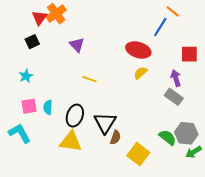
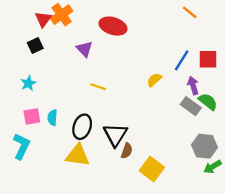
blue line: (160, 27) -> (182, 60), moved
red ellipse: (138, 50) -> (113, 26), moved
cyan L-shape: (20, 133) -> (22, 146), turned 55
green semicircle: (168, 137) -> (208, 102), moved

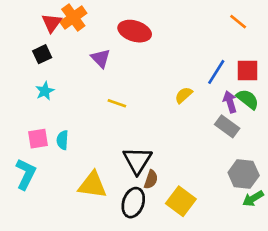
orange line: (190, 12) -> (238, 22), moved
cyan star: (28, 83) -> (45, 91), moved
green semicircle: (208, 102) -> (248, 99), moved
black ellipse: (82, 127) -> (133, 203), moved

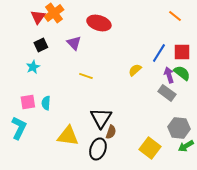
black square: (42, 54) -> (41, 45), moved
yellow square: (181, 201) -> (150, 148), moved

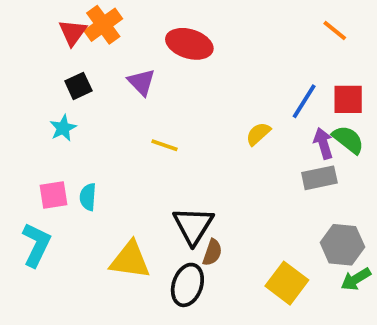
gray rectangle: (167, 93) -> (319, 178), turned -48

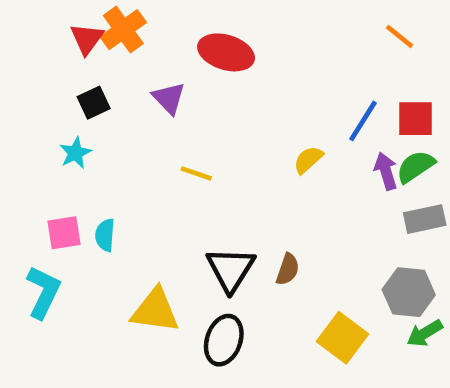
green semicircle: (348, 140) -> (416, 167), turned -72
gray rectangle: (319, 178) -> (425, 219), moved
brown semicircle: (212, 252) -> (288, 269), moved

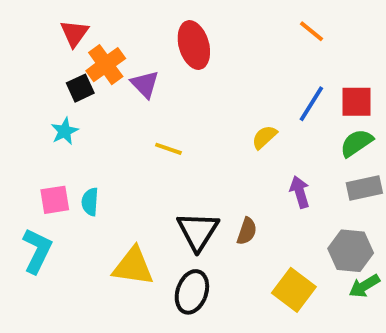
orange cross: (123, 30) -> (106, 65), moved
orange line: (400, 36) -> (311, 31), moved
red ellipse: (226, 52) -> (194, 45), turned 57
purple arrow: (386, 171) -> (300, 192), moved

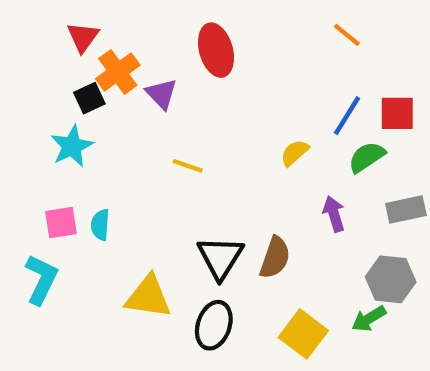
cyan star: (65, 131) -> (72, 146), size x1.4
green semicircle: (357, 143) -> (367, 157), moved
brown semicircle: (247, 231) -> (275, 258), size x1.4
green arrow: (364, 286) -> (369, 319), moved
yellow square: (294, 290) -> (303, 334), moved

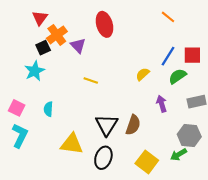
pink square: (61, 223) -> (17, 108), moved, turned 35

